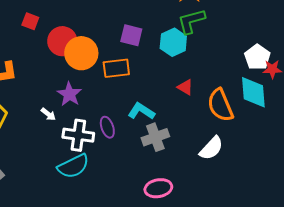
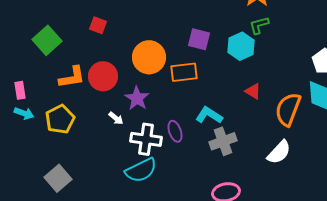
green L-shape: (191, 21) -> (259, 25), size x0.7
red circle: (62, 41) -> (103, 76), moved
orange semicircle: (220, 105) -> (288, 109), turned 44

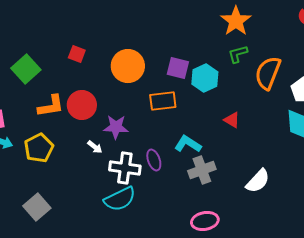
cyan hexagon: (241, 46) -> (205, 78), moved
orange circle: (149, 57) -> (128, 66), moved
purple star: (137, 98) -> (116, 127), turned -30
orange semicircle: (288, 109) -> (268, 73), moved

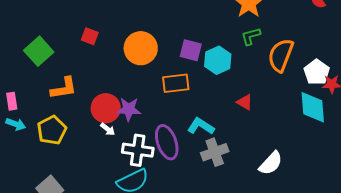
red circle: (82, 105) -> (106, 108), moved
purple ellipse: (154, 160) -> (167, 142), size x1.6

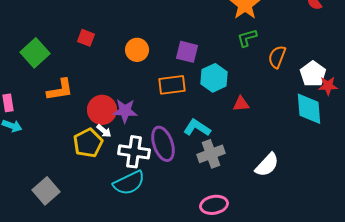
orange circle: (141, 48) -> (137, 50), size x0.7
orange semicircle: (281, 55) -> (277, 57), size x0.7
cyan hexagon: (218, 60) -> (214, 78), moved
red triangle: (245, 102) -> (241, 104), turned -36
yellow pentagon: (52, 130) -> (88, 143), moved

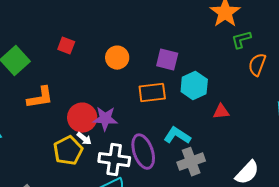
green L-shape: (247, 38) -> (241, 40), moved

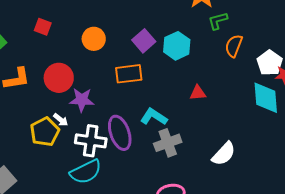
purple square: (167, 60) -> (144, 41), turned 35
cyan hexagon: (194, 86) -> (177, 46), moved
red circle: (82, 118) -> (59, 78), moved

